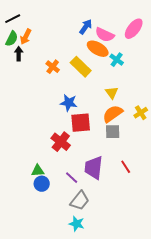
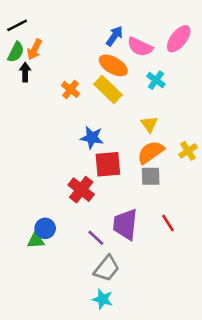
orange ellipse: (98, 49) -> (113, 65), moved
green triangle: (38, 171) -> (36, 240), moved
blue circle: (42, 184) -> (45, 228), moved

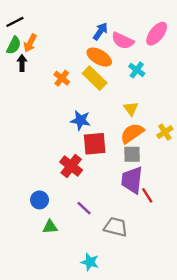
purple trapezoid: (125, 224) -> (132, 180), moved
green triangle: (36, 240) -> (50, 227), moved
gray trapezoid: (107, 268) -> (116, 227), moved, turned -115

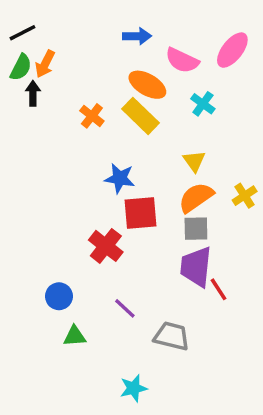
blue arrow: (100, 31) -> (137, 36), moved, turned 54
cyan star: (90, 262) -> (134, 388), turned -30

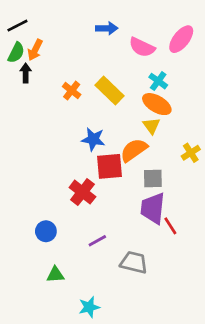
orange ellipse: (147, 85) -> (157, 104), moved
orange semicircle: (196, 197) -> (134, 150), moved
purple line: (125, 308) -> (97, 241), turned -72
green triangle: (75, 336) -> (55, 275), moved
cyan star: (134, 388) -> (89, 307), moved

